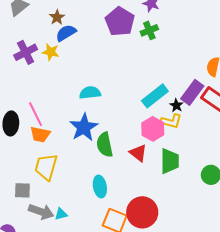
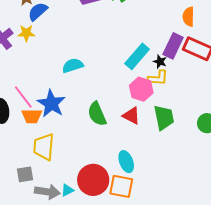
blue star: (84, 127) -> (51, 104), moved
cyan ellipse: (100, 187) -> (126, 162), moved
red circle: (142, 212) -> (93, 180), moved

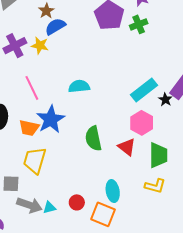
yellow L-shape: (158, 78) -> (155, 186), moved
pink line: (23, 97) -> (32, 88), moved
red circle: (93, 180) -> (77, 202), size x0.5

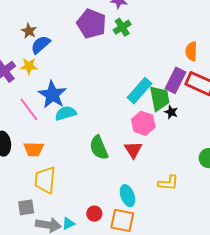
cyan semicircle: (79, 86) -> (66, 113), moved
black star: (165, 100) -> (171, 112), moved
blue star: (51, 119) -> (52, 95), moved
red triangle: (127, 147) -> (133, 150), turned 30
green trapezoid: (158, 155) -> (160, 98), moved

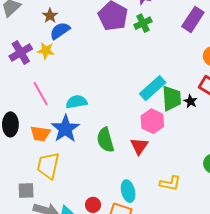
purple rectangle: (176, 80) -> (193, 19), moved
blue star: (52, 95) -> (65, 129), moved
black star: (171, 112) -> (191, 101), moved

